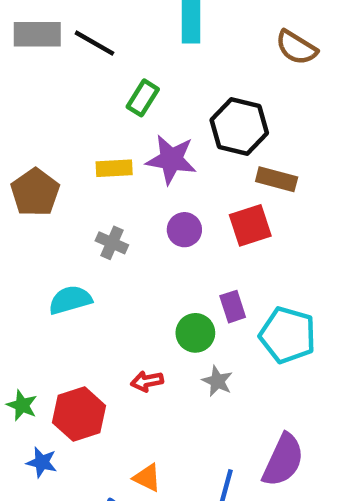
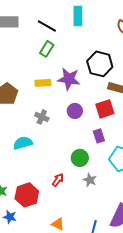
black line: (94, 43) -> (47, 26), moved
green rectangle: (143, 98) -> (47, 49), moved
purple rectangle: (233, 307) -> (99, 136), moved
red arrow: (147, 381) -> (58, 180), turned 136

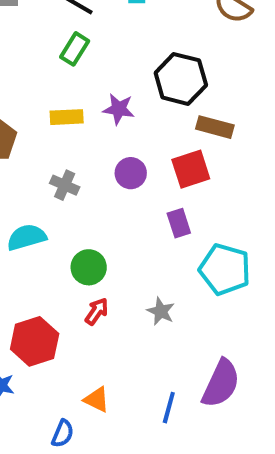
purple star: (69, 79) -> (119, 109), size x0.7
green circle: (80, 158) -> (89, 267), moved

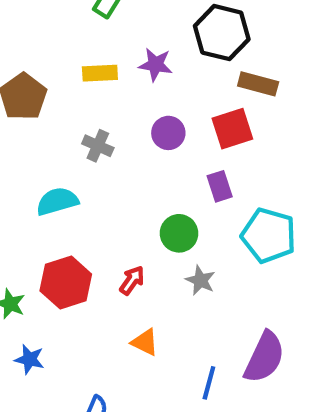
green circle: (89, 267) -> (179, 233), moved
red hexagon: (35, 341) -> (66, 282), moved
orange triangle: (97, 400) -> (145, 342), moved

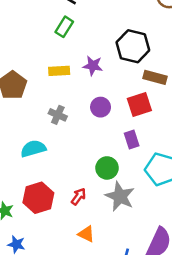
gray star: (200, 280) -> (120, 196), size x1.6

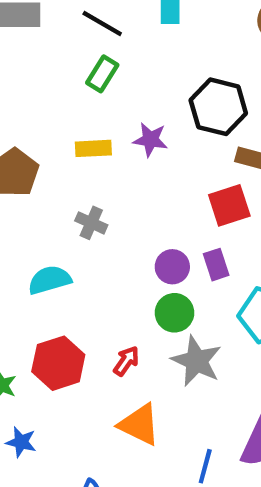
purple circle: (101, 107) -> (172, 267), moved
orange triangle: (86, 234) -> (139, 425), size x1.5

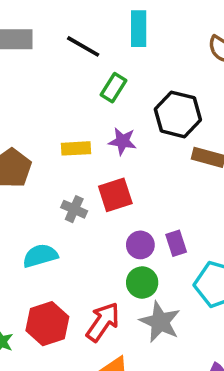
green rectangle: (102, 74) -> (114, 88), moved
red square: (229, 205) -> (115, 195), moved
red arrow: (126, 361) -> (103, 322), size x1.6

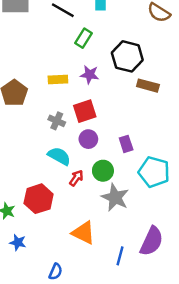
purple circle: (140, 245) -> (88, 139), moved
cyan semicircle: (40, 256) -> (59, 156), moved, turned 45
red arrow: (103, 322) -> (76, 178), moved, size x0.6

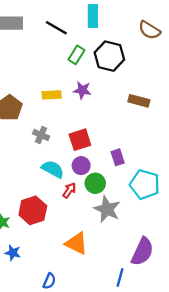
black hexagon: (127, 56) -> (109, 56), moved
red square: (85, 111) -> (80, 140), moved
gray cross: (57, 121) -> (41, 135), moved
purple circle: (88, 139) -> (81, 166), moved
blue line: (120, 256) -> (120, 277), moved

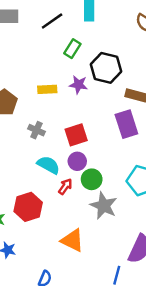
black line: (56, 28) -> (52, 21), turned -65
black hexagon: (109, 56) -> (106, 68), moved
purple rectangle: (118, 157) -> (126, 124), moved, size x1.6

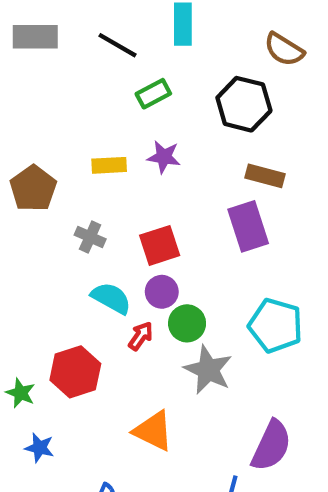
black line: (52, 21) -> (117, 45), turned 65
green rectangle: (72, 49) -> (153, 94), turned 30
black hexagon: (106, 68) -> (244, 104), moved

